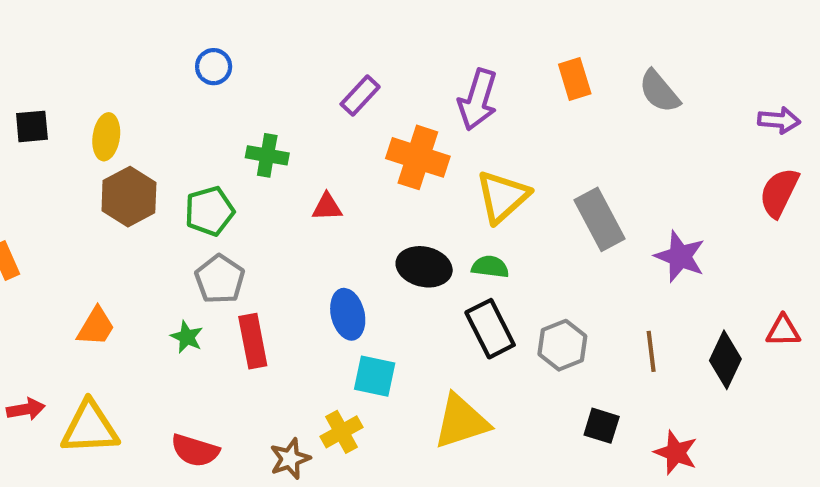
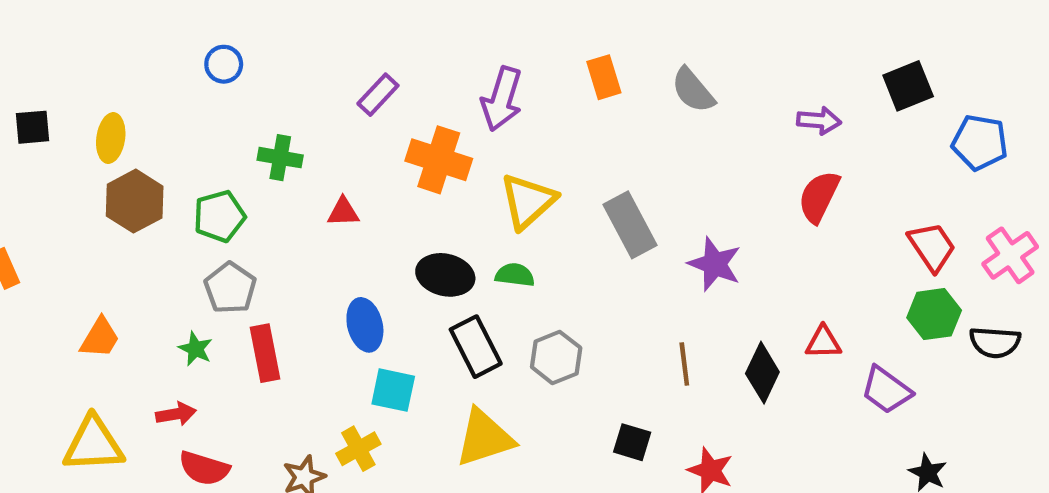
black rectangle: (490, 329) -> (476, 347), moved
gray hexagon: (562, 345) -> (556, 357), moved
red arrow: (26, 409) -> (176, 414), moved

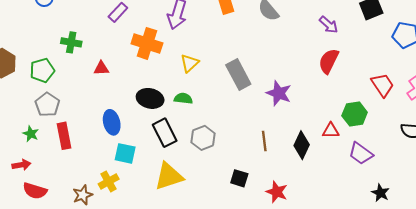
purple arrow: (819, 121) -> (329, 25), turned 36
yellow triangle: (528, 201) -> (190, 63), size x0.7
green hexagon: (934, 314) -> (355, 114), moved

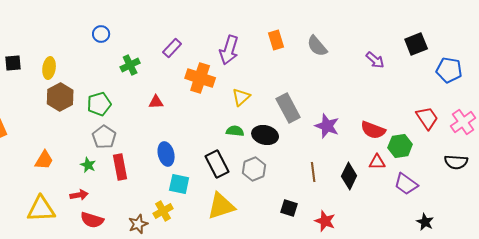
green cross: (71, 42) -> (130, 65), moved, turned -36
red semicircle: (329, 61) -> (373, 130), moved, turned -95
black ellipse: (150, 98) -> (265, 135), moved

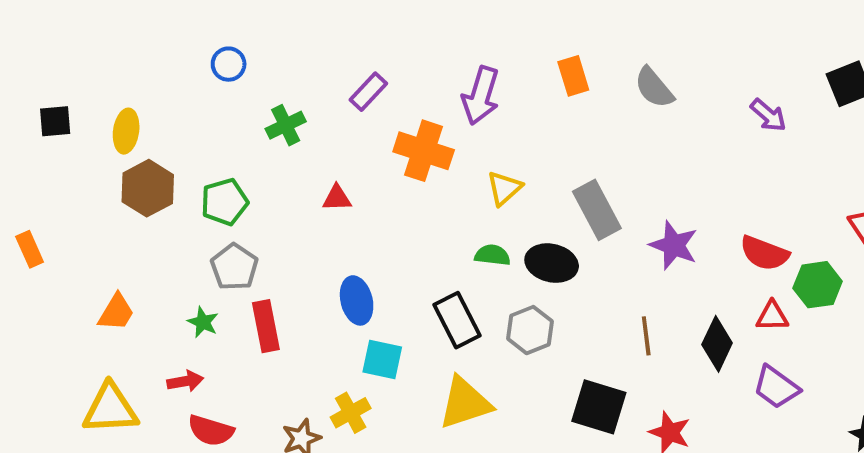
purple trapezoid: (406, 184) -> (776, 387), moved
black square: (289, 208) -> (599, 407), size x1.6

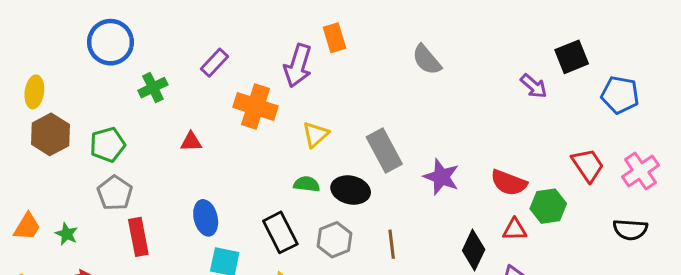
blue circle: (229, 64) -> (110, 42), size x1.8
orange rectangle: (573, 76) -> (334, 38), moved
purple arrow: (768, 115) -> (534, 86), moved
green star: (203, 322) -> (67, 234), moved
brown line: (646, 336) -> (392, 244), moved

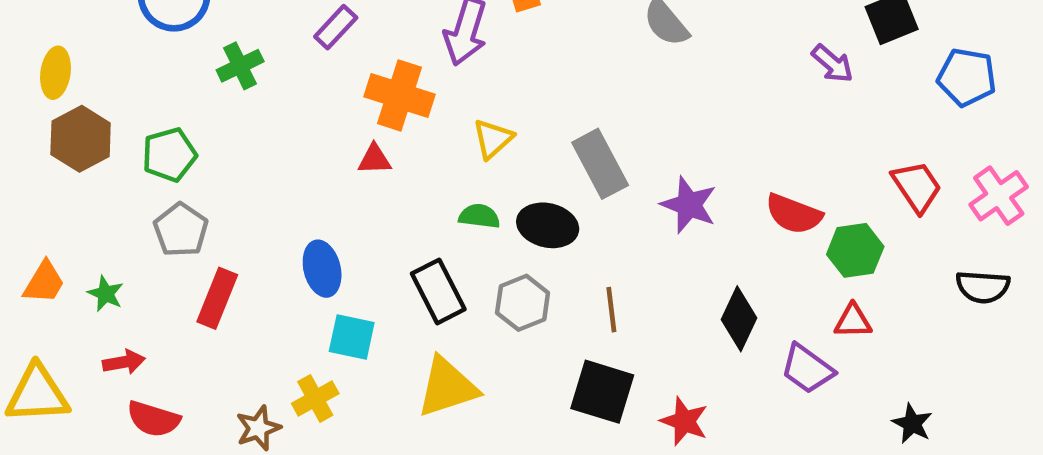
red triangle: (191, 142) -> (374, 159), moved
red triangle: (515, 230) -> (853, 321), moved
red rectangle: (138, 237) -> (217, 298), turned 33

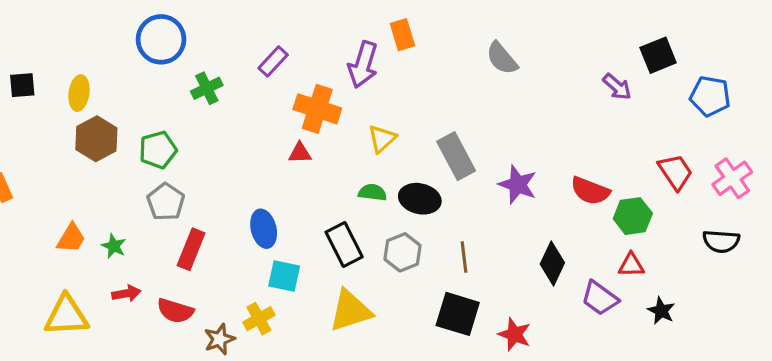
red semicircle: (153, 419) -> (175, 311), moved
black star: (912, 424) -> (661, 311), moved

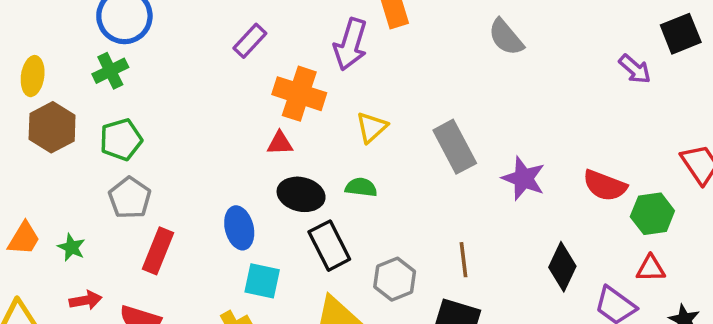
green cross: (207, 88) -> (110, 71), moved
black ellipse: (420, 199) -> (301, 194), moved
gray hexagon: (402, 252) -> (395, 279), moved

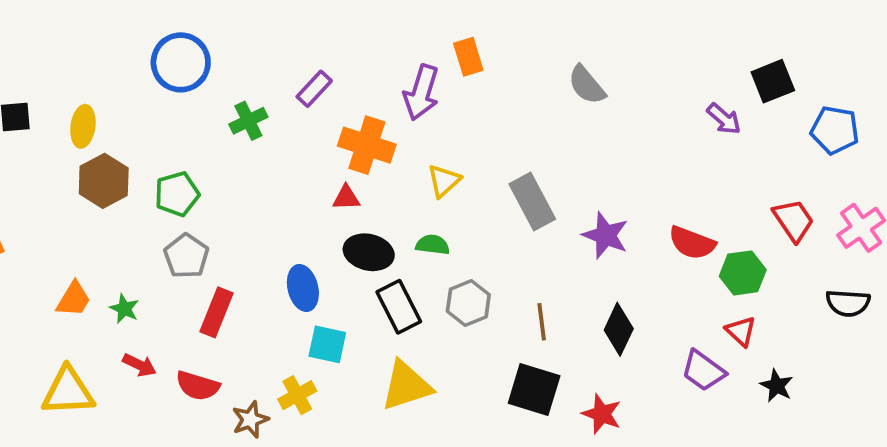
green cross: (110, 71) -> (248, 121), moved
black diamond: (562, 267) -> (619, 329), moved
red triangle: (651, 269) -> (741, 331), turned 44
gray hexagon: (395, 279) -> (468, 303), moved
red arrow: (86, 300) -> (139, 365), turned 36

